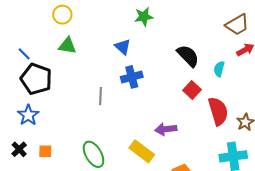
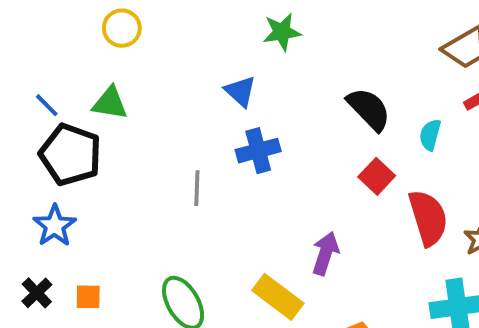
green triangle: (67, 46) -> (110, 103), moved
purple arrow: (166, 129) -> (325, 253), turned 115

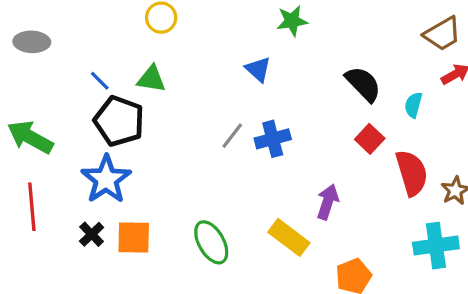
blue cross: (258, 151) -> (273, 139), moved
gray line: (197, 188) -> (232, 136), moved, turned 36
blue star: (55, 226) -> (106, 179), size x1.4
orange square: (88, 297) -> (134, 237), size x1.6

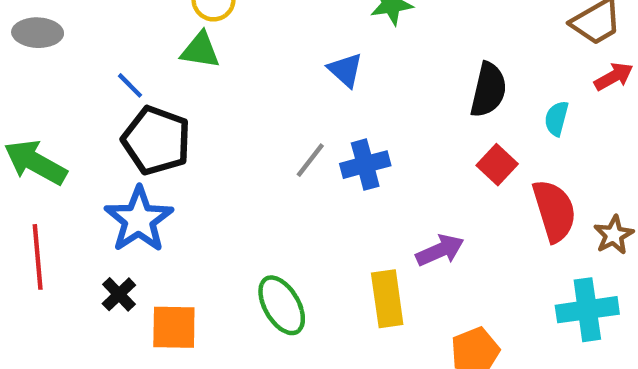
green triangle: (151, 79) -> (200, 50), moved
black semicircle: (363, 84) -> (488, 90), turned 57
purple arrow: (328, 202) -> (440, 250), turned 48
orange square: (134, 237) -> (174, 327), moved
yellow rectangle: (289, 237) -> (387, 299), turned 45

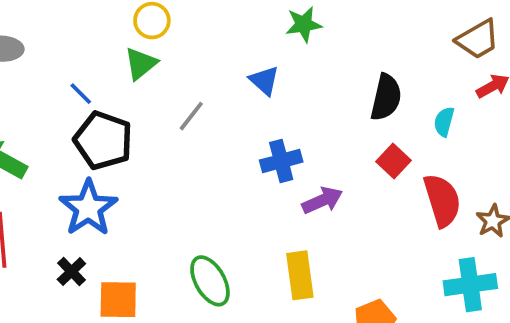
green triangle: (200, 50) -> (141, 64), turned -48
gray line: (310, 160) -> (191, 116), moved
purple arrow: (440, 250) -> (322, 200), moved

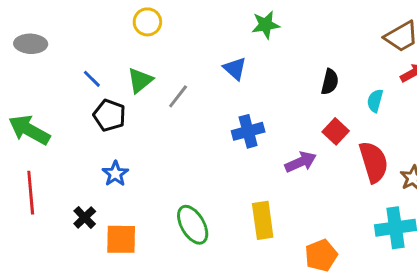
green triangle: (141, 64) -> (140, 80), moved
black semicircle: (386, 97) -> (330, 82), size x0.7
black pentagon: (103, 140) -> (109, 115), size x0.7
purple arrow: (322, 200) -> (301, 162), moved
blue star: (88, 208) -> (115, 174), moved, size x0.6

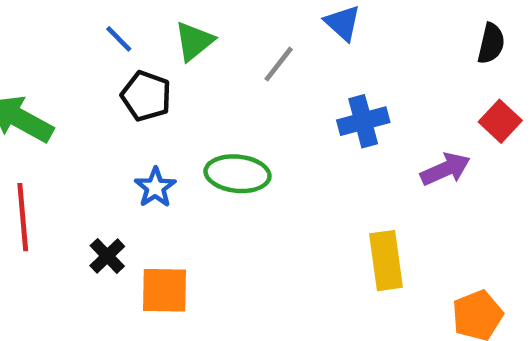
gray line: (178, 96) -> (279, 64), moved
green ellipse: (193, 225) -> (238, 174), moved, turned -54

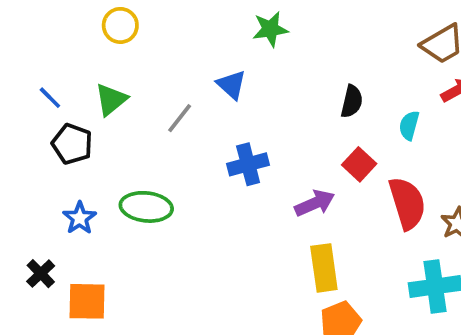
yellow rectangle: (386, 261) -> (324, 268), moved

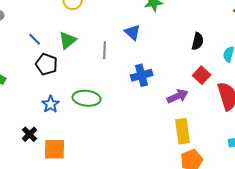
gray line: (180, 118) -> (105, 50), turned -36

